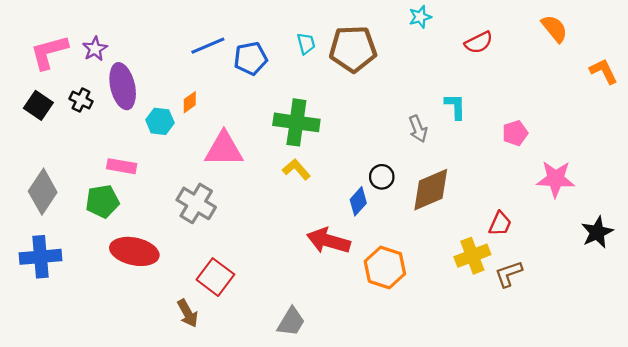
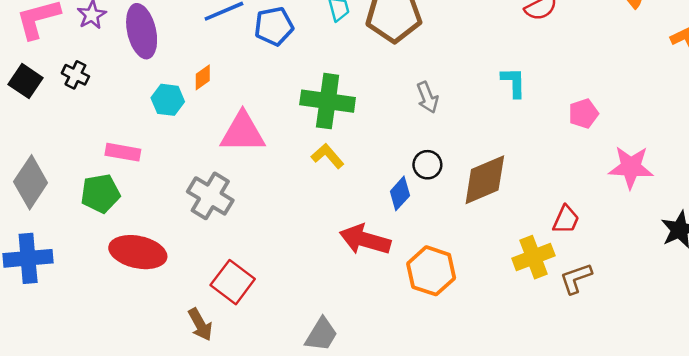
purple ellipse: (123, 86) -> (142, 31), moved
gray arrow: (418, 129) -> (427, 97), moved

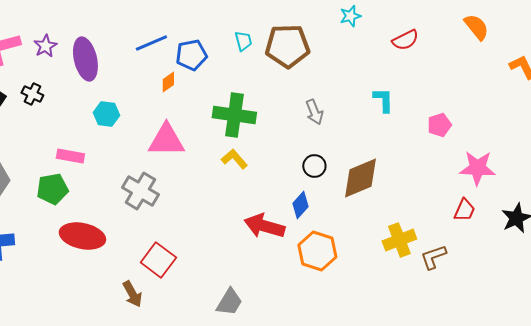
orange diamond: (203, 77) -> (168, 82), moved
blue diamond: (400, 193) -> (300, 205), moved
red trapezoid: (566, 220) -> (464, 210), moved

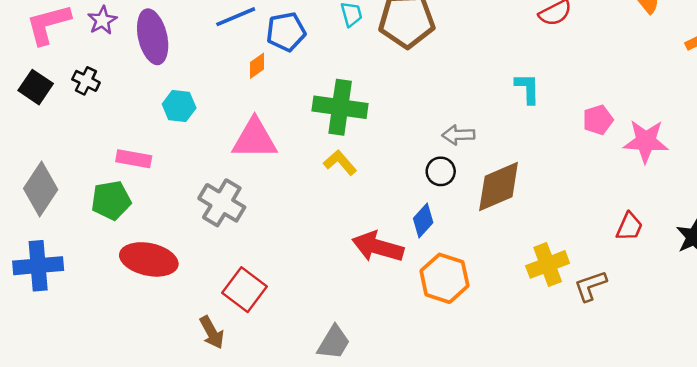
gray arrow: (314, 112) -> (458, 135), moved, turned 110
pink star: (477, 168) -> (646, 141), moved

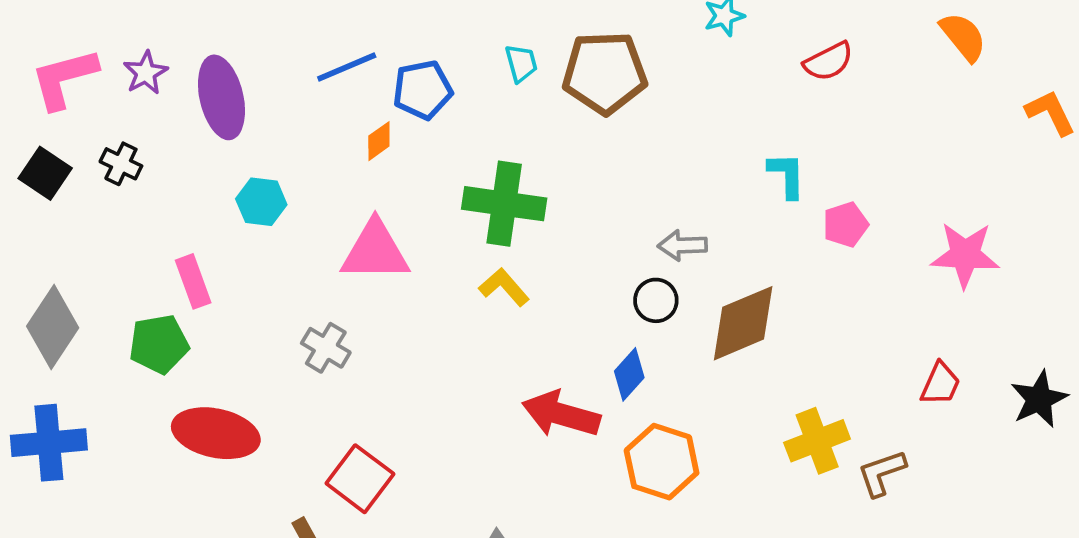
pink pentagon: (598, 120) -> (846, 225), moved
pink rectangle: (134, 159) -> (193, 281), turned 60
gray cross: (222, 203) -> (326, 348), size x0.7

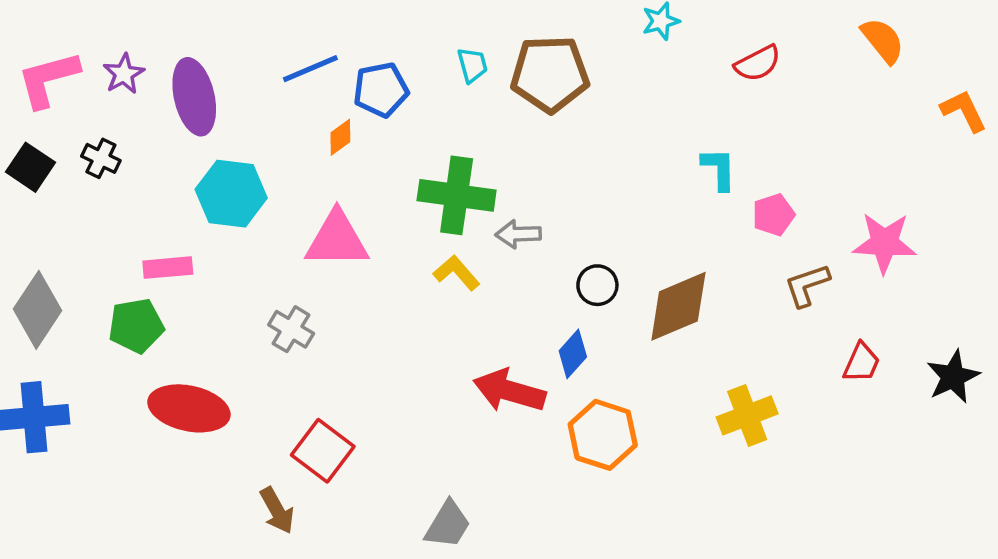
cyan hexagon: (261, 202) -> (231, 194), size x1.5
gray arrow: (682, 245) -> (518, 234), moved
pink rectangle: (193, 281) -> (168, 268), turned -75
brown L-shape: (882, 473) -> (807, 285), moved

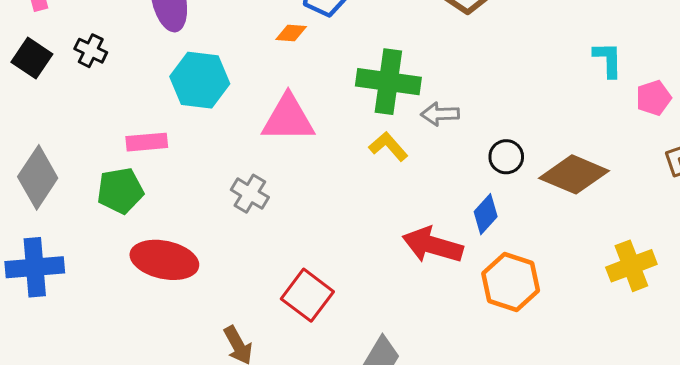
orange diamond: (340, 137) -> (291, 33), turned 40
brown diamond: (678, 306) -> (574, 174), turned 46
red square: (323, 451) -> (307, 295), moved

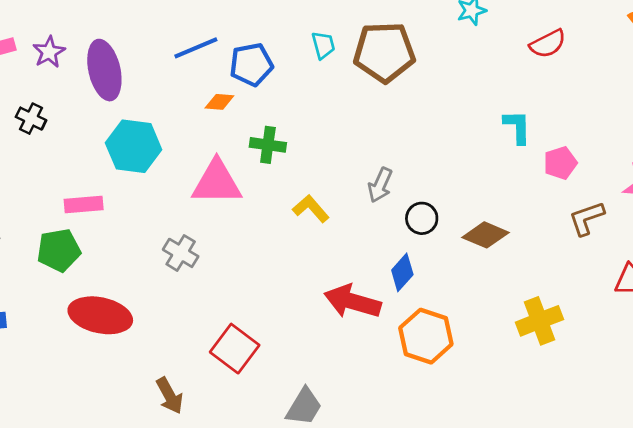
green cross: (388, 82) -> (268, 145), moved, size x0.6
gray arrow: (440, 114) -> (380, 185), moved, turned -64
brown diamond: (574, 174) -> (485, 235), size x0.7

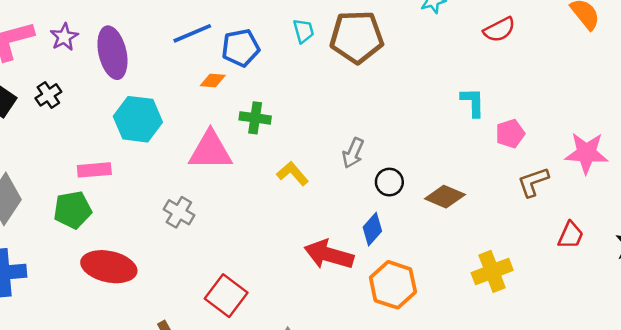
black cross: (31, 119) -> (48, 95), turned 30

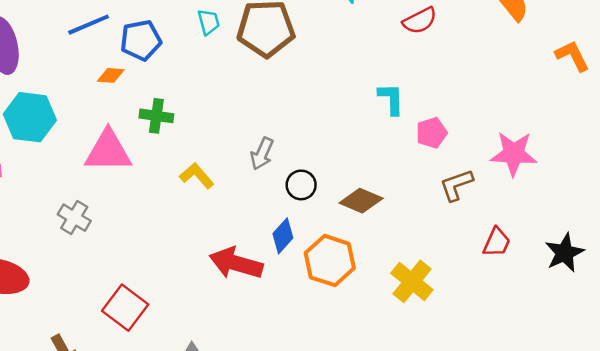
yellow cross: (492, 271) -> (412, 281), turned -30
orange hexagon: (393, 285) -> (330, 261), moved

